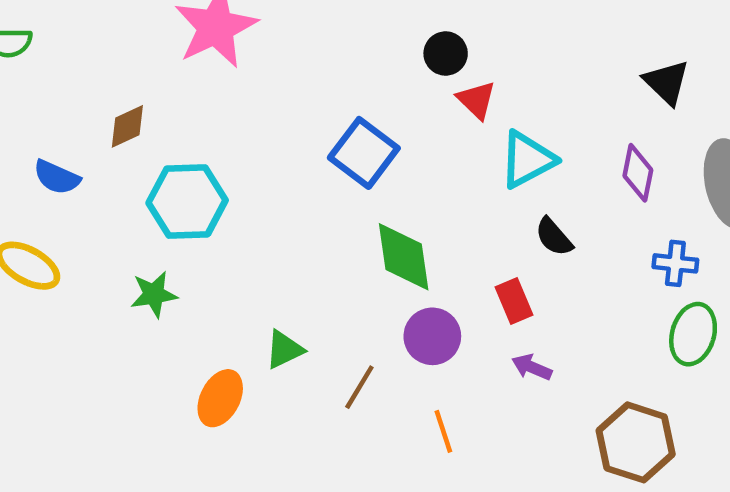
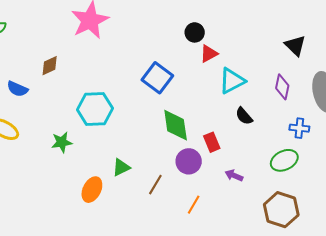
red triangle: (477, 100) -> (209, 54), turned 48
cyan hexagon: (187, 202) -> (95, 109), moved
red rectangle: (514, 301) -> (212, 142), moved
green ellipse: (693, 334) -> (284, 160), moved, turned 48
orange line: (443, 431) -> (194, 205), turned 48

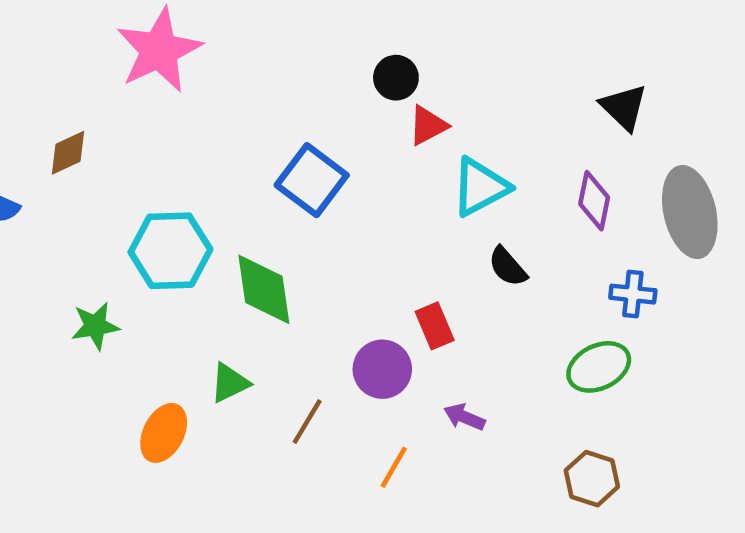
green diamond: (176, 125) -> (264, 289), moved
purple arrow: (234, 175) -> (464, 417), moved
brown hexagon: (281, 210) -> (592, 479), size x0.7

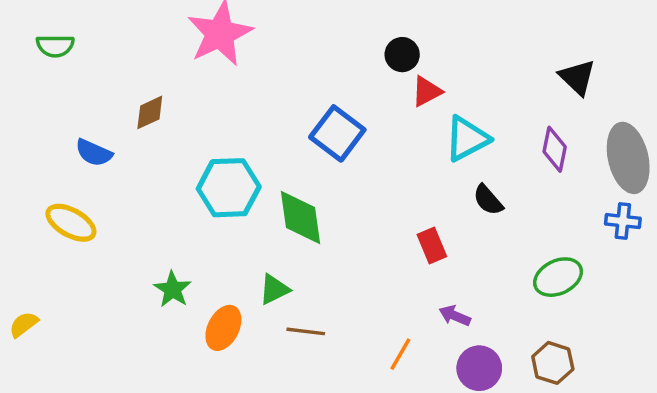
blue cross: (633, 294) -> (623, 221), moved
green star: (95, 326) -> (173, 289), moved, turned -30
purple circle: (382, 369) -> (479, 368), moved
brown line: (307, 422) -> (306, 331), moved, turned 66

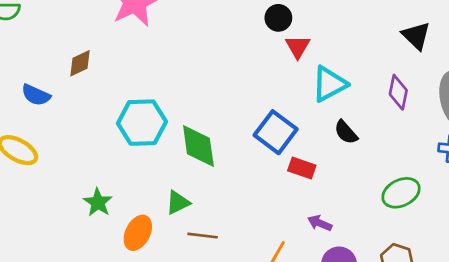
red triangle: (427, 91) -> (298, 47), turned -32
blue square: (337, 133) -> (276, 132), moved
red rectangle: (432, 246) -> (302, 168), turned -48

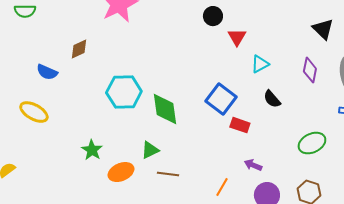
black circle: (278, 18) -> (213, 16), moved
cyan triangle: (329, 84) -> (260, 64), size x0.7
orange ellipse: (138, 233) -> (121, 172), turned 40

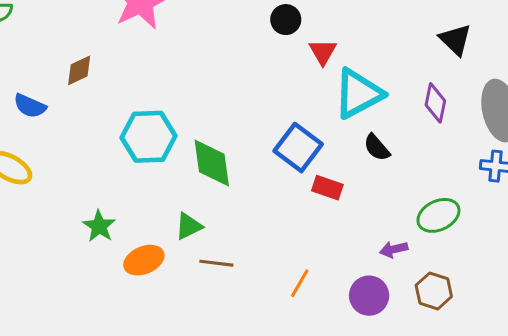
cyan triangle: (260, 64) -> (358, 94), size x1.8
purple arrow: (253, 165) -> (394, 249), moved, turned -36

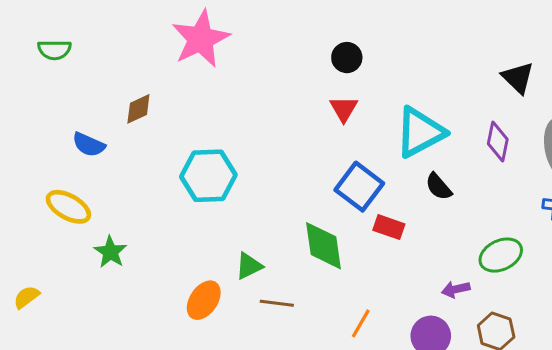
red triangle: (323, 52) -> (344, 109), moved
green diamond: (212, 163) -> (323, 246), moved
green star: (99, 226) -> (110, 252), moved
orange ellipse: (144, 260) -> (204, 300), turned -33

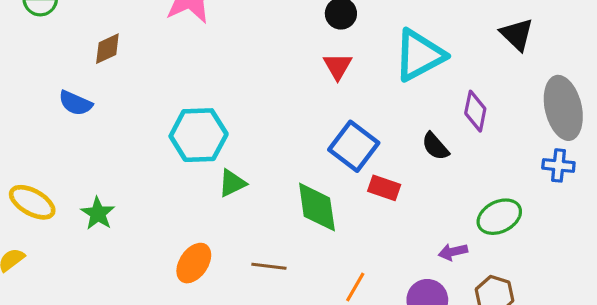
brown diamond: (138, 109) -> (107, 49), moved
cyan triangle: (420, 132) -> (419, 55), moved
purple diamond: (498, 142) -> (475, 111), moved
yellow ellipse: (68, 207) -> (32, 202), moved
green triangle: (249, 266) -> (232, 183), moved

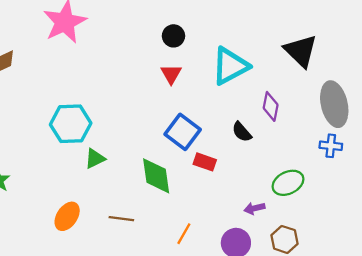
black triangle: (517, 34) -> (301, 51), size x1.4

